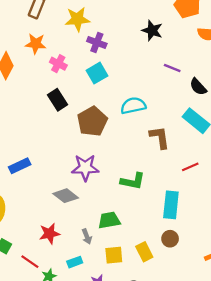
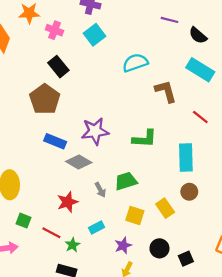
brown pentagon: (92, 121) -> (45, 99), moved
blue rectangle: (20, 166) -> (55, 141), moved, turned 55
red line: (190, 167) -> (200, 117), turned 70
gray arrow: (87, 236) -> (100, 190), moved
yellow square: (114, 255) -> (135, 215), turned 30

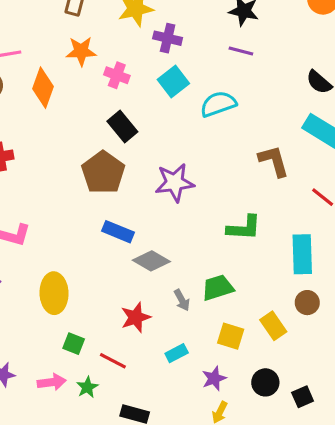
purple line: (170, 20) -> (241, 51), moved
cyan semicircle: (135, 63) -> (218, 104), moved
purple star: (95, 131) -> (175, 183), moved
green star: (72, 245) -> (87, 387), moved

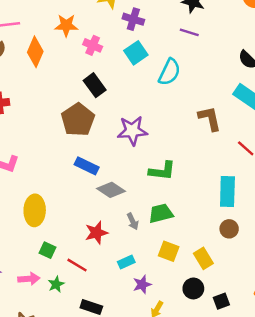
cyan semicircle: (218, 104) -> (169, 72), turned 132
green L-shape: (244, 228) -> (162, 171), moved
yellow rectangle: (273, 326) -> (203, 258), moved
purple star: (214, 378) -> (142, 284), moved

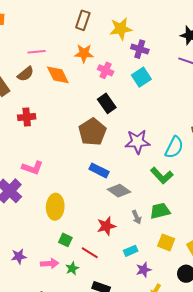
orange diamond: (35, 52) -> (58, 75), turned -50
cyan semicircle: (169, 72) -> (174, 147), moved
green L-shape: (162, 171) -> (162, 176), turned 40

